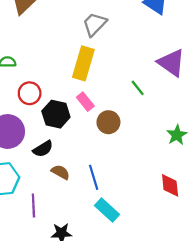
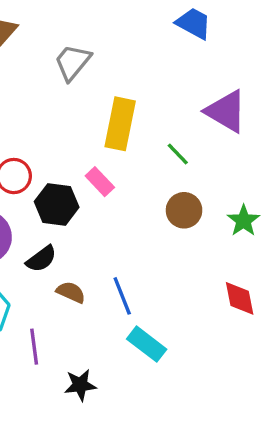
gray trapezoid: (95, 24) -> (73, 62), moved
yellow rectangle: (83, 63) -> (120, 124), moved
brown circle: (108, 122) -> (184, 210), moved

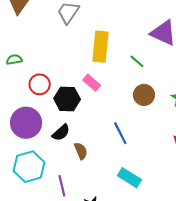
brown semicircle: (71, 292) -> (81, 151), turned 48
blue line: (122, 296) -> (120, 133), moved

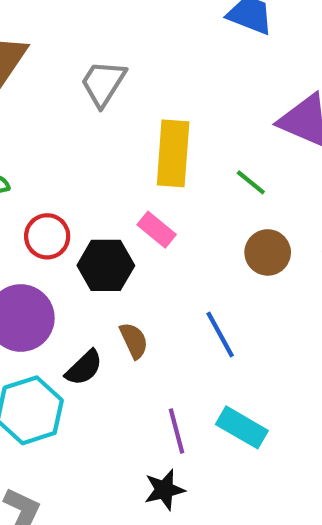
black semicircle: (61, 133) -> (84, 368), moved
brown semicircle: (81, 151) -> (134, 341), moved
purple line: (62, 186) -> (176, 431), moved

